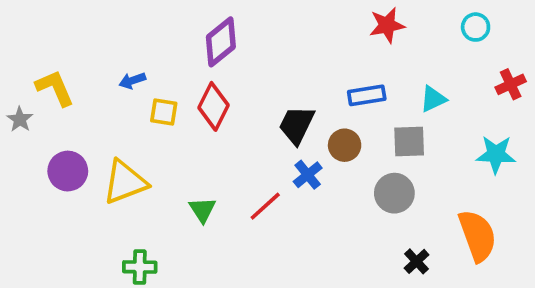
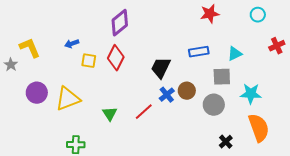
brown circle: (345, 145) -> (187, 91), moved
cyan star: (496, 154) -> (251, 94), moved

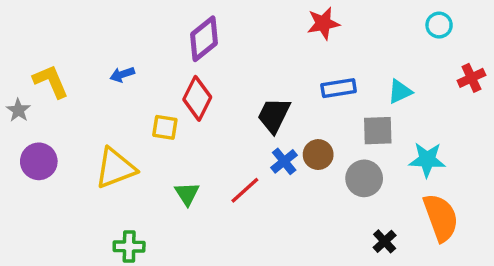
red star: (210, 14) -> (323, 23), moved
yellow square: (89, 61) -> (165, 127), moved
purple circle: (37, 93) -> (39, 161), moved

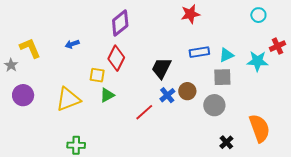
cyan triangle: (400, 92) -> (226, 55), moved
cyan star: (427, 160) -> (257, 61), moved
green triangle: (187, 194) -> (107, 95), moved, turned 35

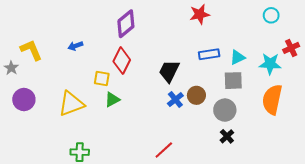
red line: (144, 112) -> (164, 150), moved
orange semicircle: (259, 128) -> (272, 100), moved, turned -148
black cross: (226, 142) -> (227, 136), moved

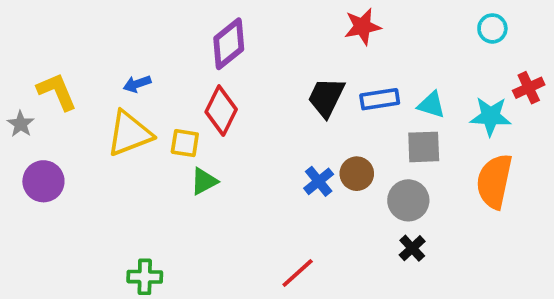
cyan triangle: (237, 57) -> (431, 105), turned 42
black trapezoid: (169, 71) -> (326, 97), moved
yellow triangle: (71, 104) -> (129, 134), moved

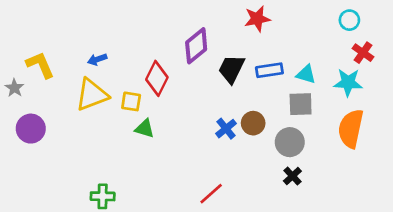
purple diamond: (229, 44) -> (196, 46), moved
red cross: (529, 88) -> (363, 53), moved, turned -30
green triangle: (204, 181) -> (145, 129), turned 45

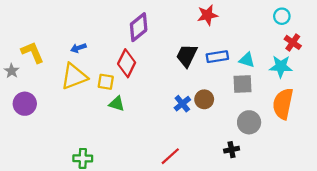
purple diamond: (196, 46) -> (139, 27), moved
gray circle: (290, 142) -> (249, 122), moved
black cross: (292, 176) -> (232, 150), moved, turned 32

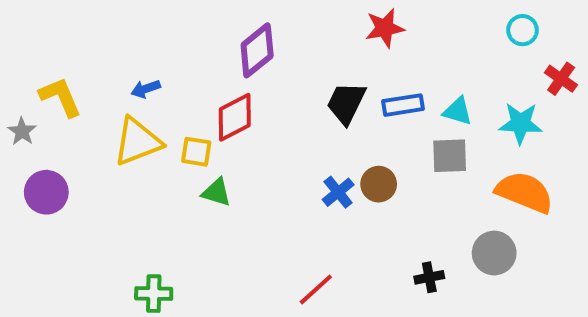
red cross: (293, 42) -> (561, 79), moved
red diamond: (127, 63) -> (235, 117), turned 36
orange semicircle: (283, 104) -> (525, 192), turned 100
gray circle: (249, 122) -> (494, 253), moved

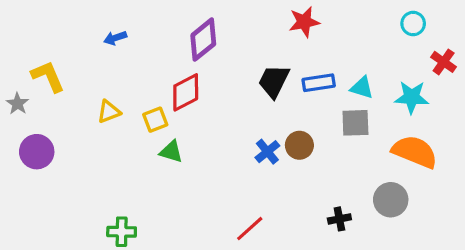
blue arrow: (146, 89) -> (115, 38), moved
yellow triangle: (137, 142) -> (109, 112), size x0.6
yellow square: (196, 152) -> (155, 120), turned -30

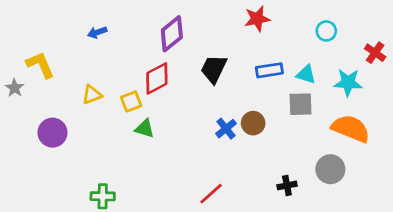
cyan circle: (413, 24) -> (326, 31), moved
black trapezoid: (274, 81) -> (214, 69), moved
purple circle: (37, 152) -> (53, 133), moved

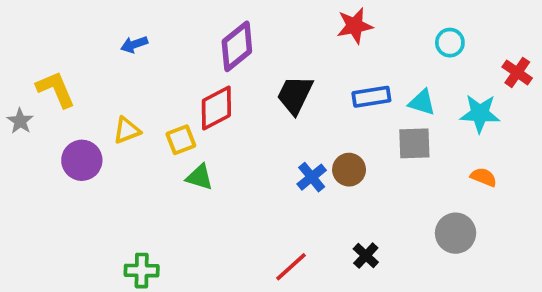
orange semicircle: (351, 129) -> (484, 177), size x0.5
purple circle: (53, 133) -> (82, 160), moved
black cross: (287, 185) -> (366, 256), moved, turned -36

